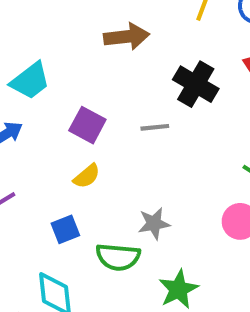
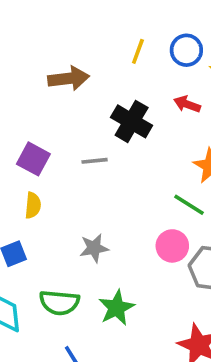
yellow semicircle: (87, 176) -> (33, 205), turned -45
green semicircle: (118, 257) -> (59, 303), moved

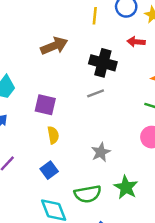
gray line: (95, 161) -> (96, 93), moved

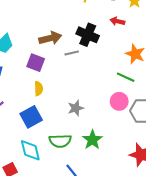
brown arrow: (54, 46) -> (50, 38), moved
gray line: (96, 93) -> (72, 53), moved
blue square: (49, 170) -> (31, 117), size x1.5

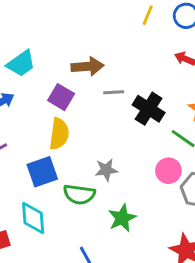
black cross: (88, 35) -> (149, 109), moved
yellow semicircle: (39, 89) -> (59, 134), size x1.5
green semicircle: (60, 141) -> (79, 194), moved

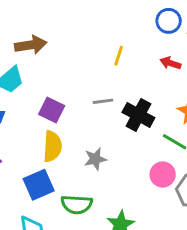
yellow line: (148, 15) -> (119, 56), moved
brown arrow: (87, 66) -> (31, 45), moved
gray star: (106, 170) -> (95, 159), moved

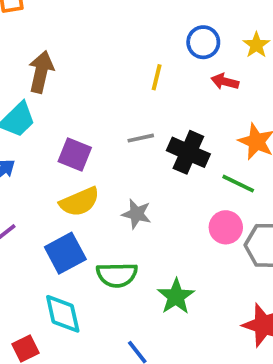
blue circle: (169, 21) -> (203, 42), moved
brown arrow: (31, 45) -> (41, 72), turned -64
yellow semicircle: (52, 146) -> (79, 202), turned 68
gray star: (95, 159) -> (137, 214), turned 30

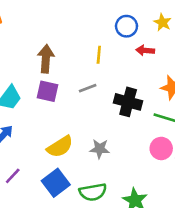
brown arrow: (41, 72) -> (46, 59), moved
gray line: (141, 138) -> (88, 88), moved
purple square: (75, 154) -> (48, 91), moved

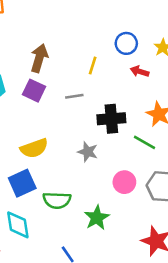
black cross: (128, 102) -> (111, 119), turned -32
pink circle: (161, 148) -> (124, 182), moved
gray star: (100, 149) -> (88, 152), moved

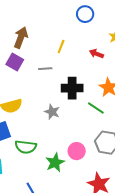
blue circle: (126, 43) -> (85, 14), moved
pink circle: (124, 182) -> (77, 151), moved

